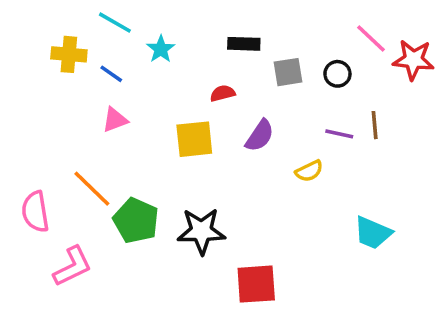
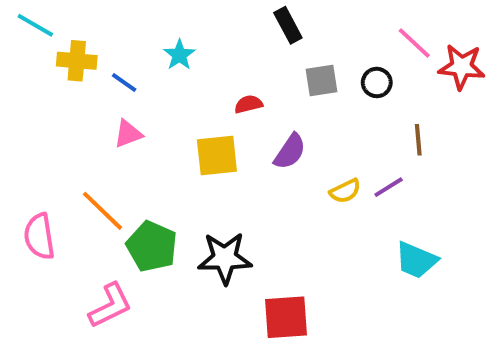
cyan line: (115, 23) -> (35, 25), moved
black rectangle: (244, 44) -> (288, 25), moved, turned 60
purple line: (339, 134) -> (389, 187), moved, turned -44
pink L-shape: (72, 266) -> (110, 305), moved

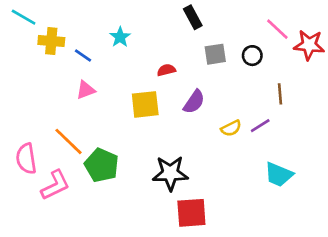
black star: (225, 258) -> (170, 173), moved
pink L-shape: (110, 305) -> (55, 185), moved

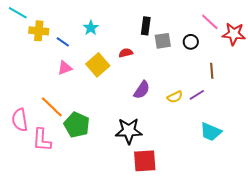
black rectangle: (193, 17) -> (146, 26), moved, turned 36
purple semicircle: (194, 102) -> (142, 90), moved
yellow square: (145, 104) -> (98, 65), moved, turned -35
pink L-shape: (55, 185) -> (42, 140), turned 120

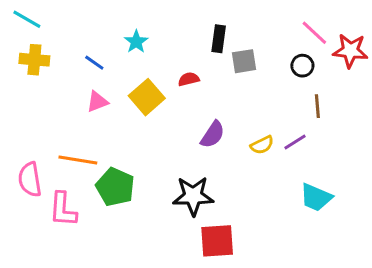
yellow cross: (39, 31) -> (34, 60), moved
black circle: (191, 42) -> (302, 66), moved
orange line: (52, 107) -> (78, 160), turned -35

